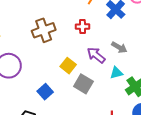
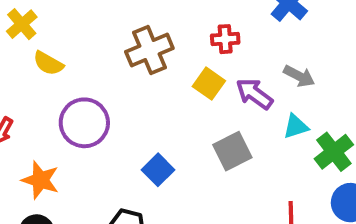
yellow square: (68, 66) -> (209, 84), moved
gray square: (83, 84) -> (232, 151), turned 36

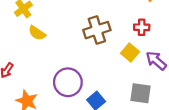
purple circle: (84, 123) -> (68, 82), moved
gray square: (232, 151) -> (141, 93), turned 30

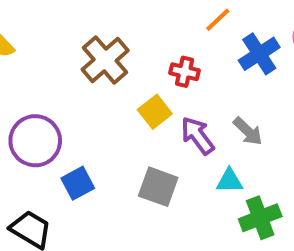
brown cross: (97, 30) -> (105, 60), turned -35

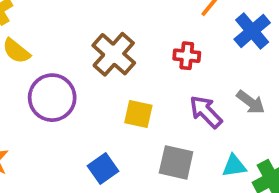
yellow square: (155, 112) -> (138, 114), moved, turned -32
purple circle: (35, 141) -> (52, 98), moved
cyan triangle: (229, 181) -> (234, 166), moved

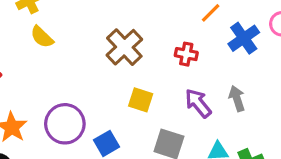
purple circle: (52, 98) -> (65, 124), moved
gray arrow: (251, 102) -> (237, 98), turned -150

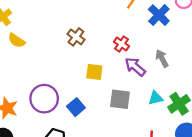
brown cross: (124, 47) -> (76, 37), size x0.7
red cross: (186, 54) -> (121, 44), moved, turned 35

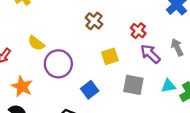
yellow semicircle: (17, 40) -> (36, 43), moved
yellow square: (94, 72) -> (110, 56), turned -30
purple circle: (44, 99) -> (58, 64), moved

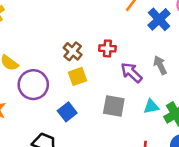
brown cross: (94, 21) -> (73, 51), moved
red cross: (138, 31) -> (107, 48), moved, turned -35
yellow square: (110, 56) -> (77, 76), moved

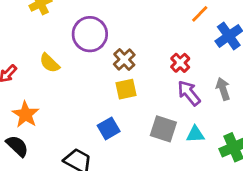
red cross: (107, 48) -> (180, 63), moved, turned 35
purple circle: (33, 85) -> (90, 34), moved
cyan triangle: (151, 107) -> (195, 134), moved

